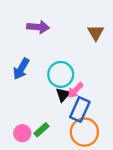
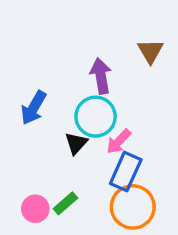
purple arrow: (38, 27) -> (101, 76), moved, turned -105
black triangle: (63, 95) -> (76, 143), moved

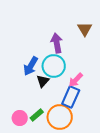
blue arrow: (34, 108) -> (31, 66), moved
pink arrow: (119, 141) -> (76, 80), moved
orange circle: (133, 207) -> (60, 117), moved

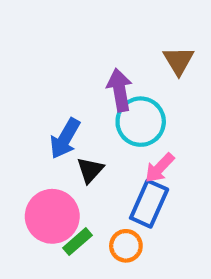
cyan circle: (54, 66) -> (141, 122), moved
orange circle: (60, 117) -> (126, 246), size x0.6
pink circle: (20, 118) -> (52, 216), moved, size x1.6

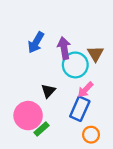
brown triangle: (179, 61) -> (96, 54), moved
blue arrow: (65, 138) -> (36, 42), moved
orange circle: (126, 246) -> (91, 135), moved

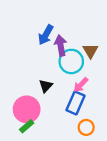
blue arrow: (36, 42) -> (46, 35), moved
green rectangle: (42, 129) -> (27, 126), moved

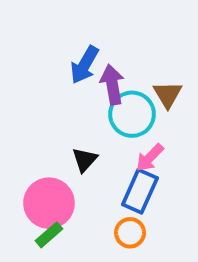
orange circle: (86, 127) -> (130, 233), moved

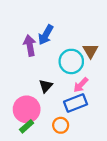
purple arrow: (112, 85) -> (30, 45), moved
blue rectangle: (140, 191) -> (76, 103), turned 45
orange circle: (130, 233) -> (61, 125), moved

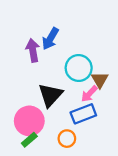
brown triangle: (90, 51) -> (100, 80), moved
black triangle: (46, 86) -> (50, 95), size x1.6

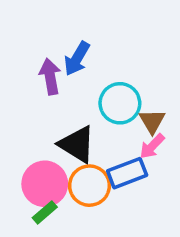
pink arrow: (89, 94) -> (152, 146), moved
black triangle: (50, 95) -> (77, 144), turned -40
orange circle: (67, 139) -> (89, 186), moved, size x1.5

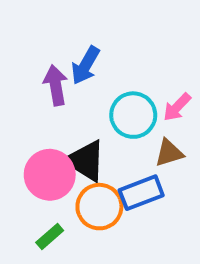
brown triangle: (152, 121) -> (169, 153), moved, turned 44
pink arrow: (152, 146) -> (177, 107), moved
pink circle: (45, 184) -> (50, 175), moved

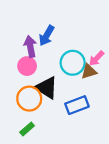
brown triangle: (169, 153) -> (89, 71), moved
pink circle: (50, 175) -> (27, 66), moved, size x0.7
orange circle: (99, 207) -> (29, 99), moved

